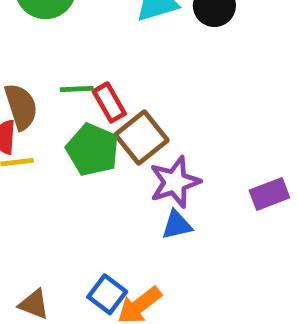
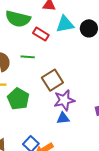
red rectangle: (109, 102) -> (41, 34), moved, turned -35
green pentagon: (92, 150) -> (18, 99), moved

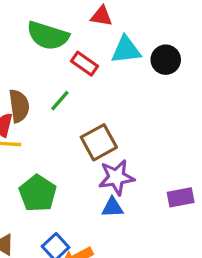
green line: (28, 57) -> (60, 101), turned -56
green pentagon: (18, 99) -> (38, 193), moved

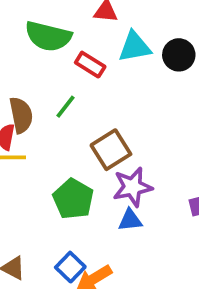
green pentagon: (38, 193) -> (73, 199), moved

